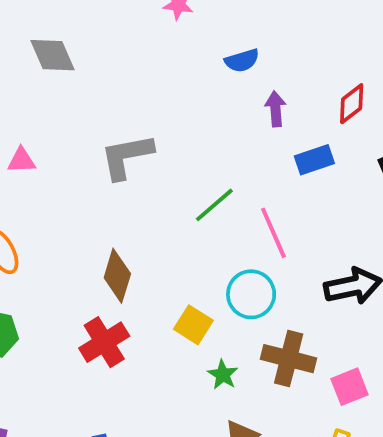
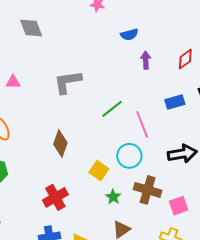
blue rectangle: (314, 160) -> (175, 102), moved
red cross: (104, 342) -> (55, 197), moved

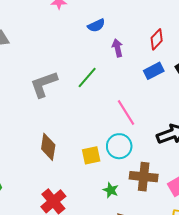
blue rectangle: (175, 102) -> (154, 71), moved
green line: (112, 109) -> (87, 77), moved
yellow square: (99, 171) -> (91, 155), moved, turned -36

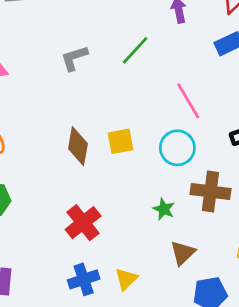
gray L-shape: (44, 84) -> (74, 58), size x0.7
yellow square: (91, 155) -> (121, 141), moved

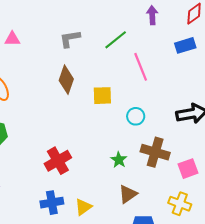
pink line: (188, 101) -> (141, 67), moved
yellow square: (121, 141) -> (102, 96), moved
brown diamond: (78, 146) -> (66, 80), moved
cyan circle: (177, 148) -> (136, 116), size x0.7

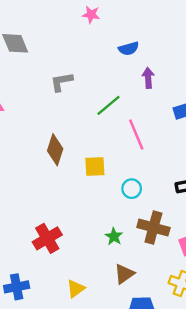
gray L-shape: (70, 39) -> (61, 82), moved
blue cross: (52, 203) -> (17, 287), moved

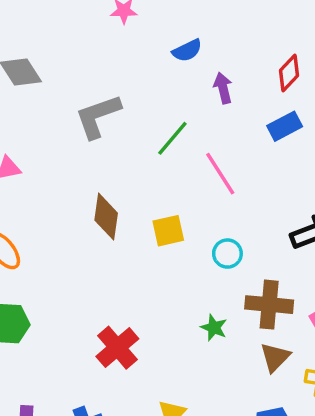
gray L-shape: (61, 82) -> (98, 116), size x1.4
brown triangle: (124, 274) -> (275, 357), moved

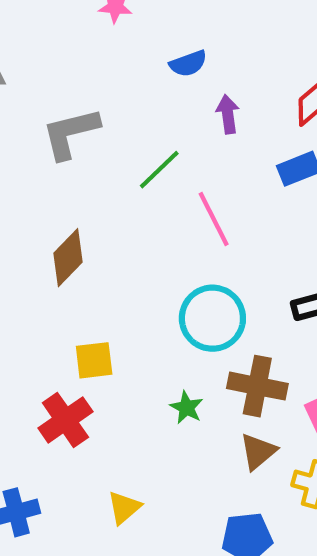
brown diamond: (106, 217) -> (68, 258), turned 30
yellow square: (168, 231) -> (94, 360), moved
cyan circle: (227, 254) -> (212, 318), size x1.8

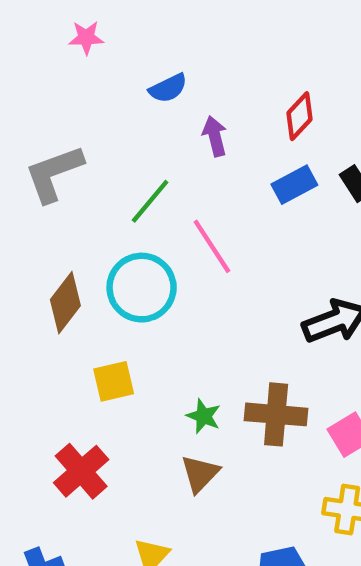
cyan circle: (212, 318) -> (142, 288), moved
yellow square: (94, 360) -> (114, 381), moved
green star: (186, 408) -> (204, 416), moved
brown triangle: (258, 451) -> (200, 474), moved

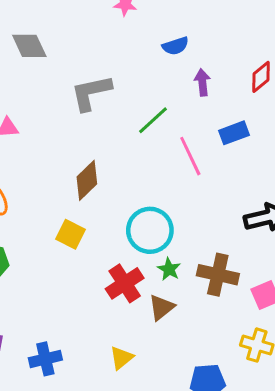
blue rectangle: (294, 185) -> (234, 133), moved
cyan circle: (142, 288) -> (150, 230), moved
yellow square: (114, 381) -> (70, 234), moved, turned 32
red cross: (81, 471) -> (125, 283), moved

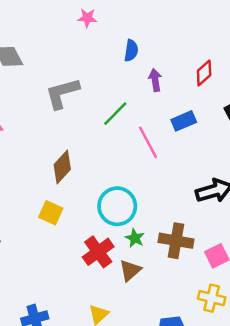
blue semicircle: (175, 46) -> (131, 51), turned -60

